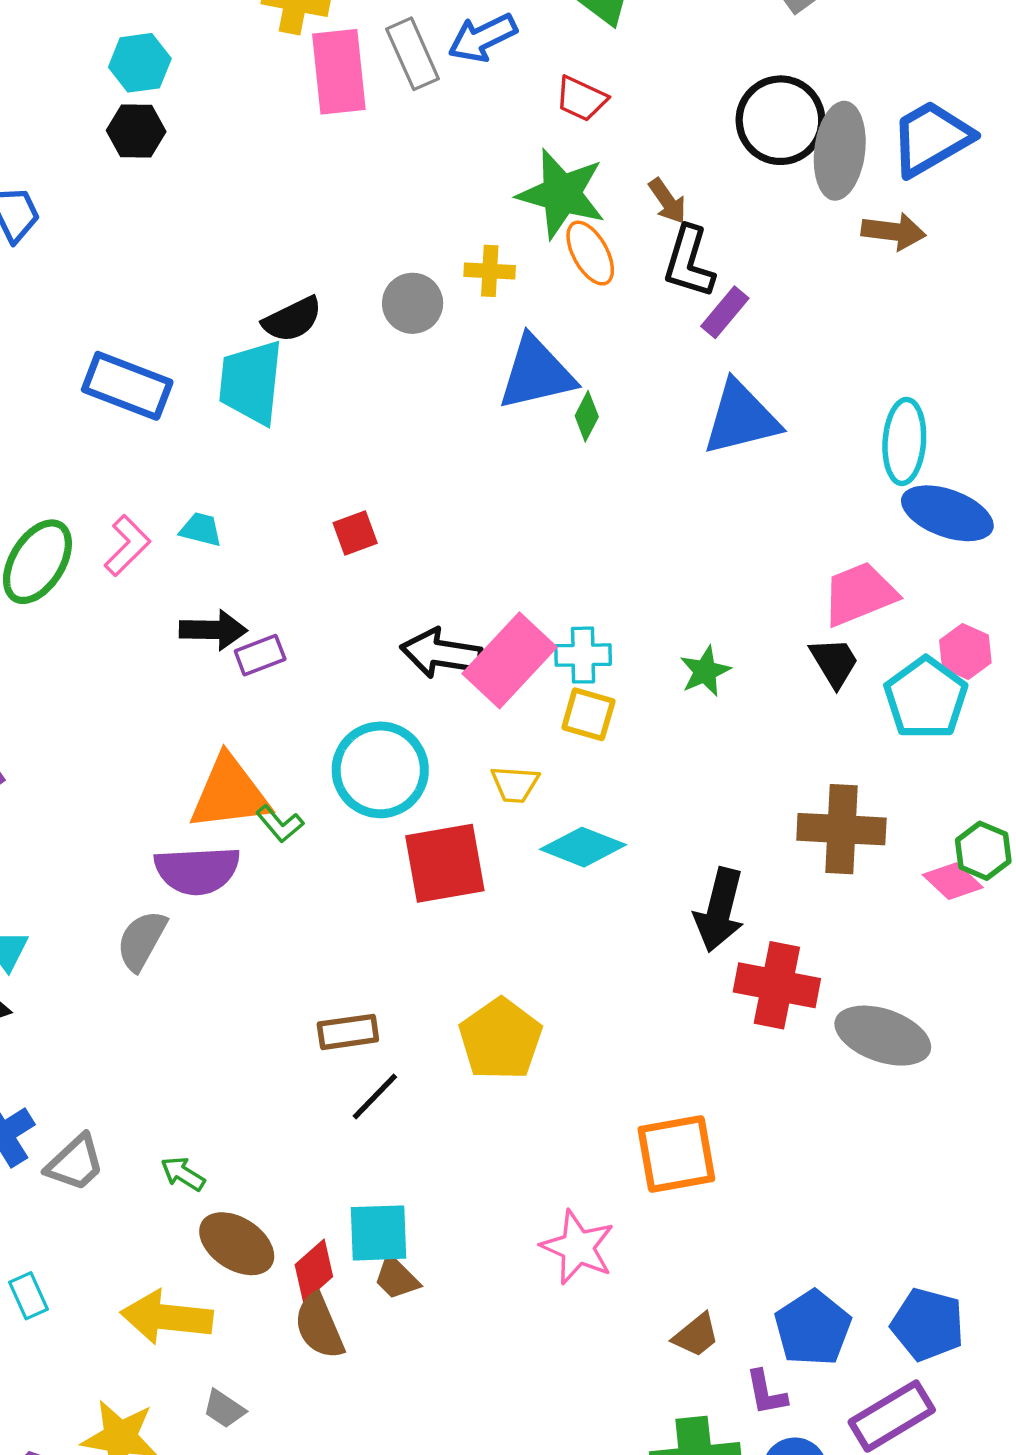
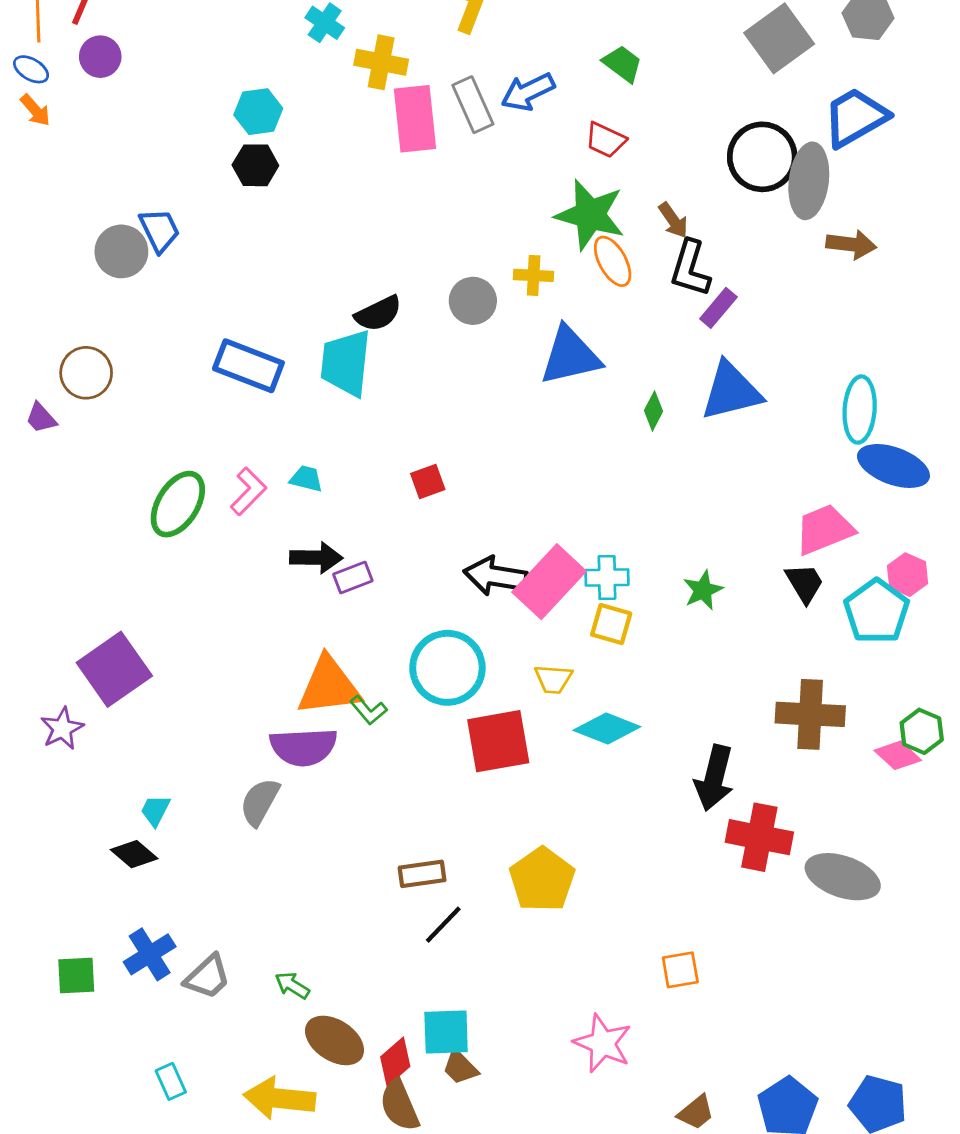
blue trapezoid: (931, 138) -> (855, 117), moved
green diamond: (587, 416) -> (654, 411), moved
orange square: (676, 1154) -> (680, 970), size x0.6

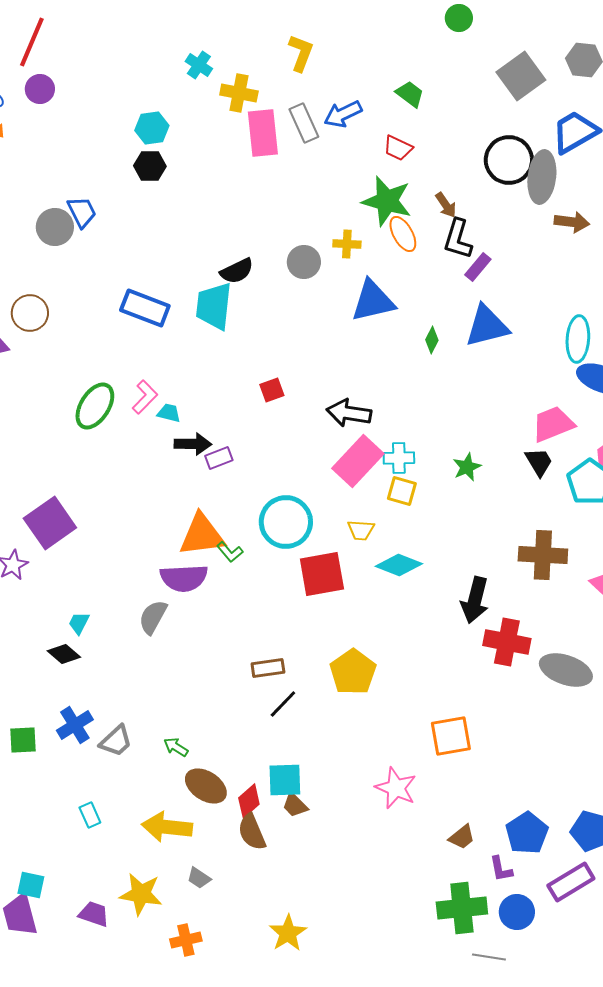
cyan trapezoid: (306, 479) -> (169, 413), moved
black arrow: (495, 576) -> (349, 413), moved
orange square: (680, 970) -> (451, 736), size x1.5

